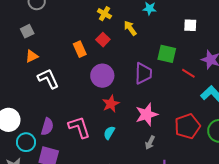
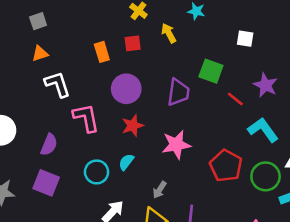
red square: (103, 40) -> (133, 43), turned 32
red pentagon: (187, 126) -> (226, 166), turned -30
pink L-shape: (79, 127) -> (86, 118), moved
cyan circle: (26, 142) -> (97, 172), moved
gray arrow: (150, 143) -> (160, 190), moved

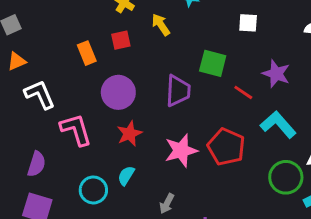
red pentagon: (226, 166) -> (226, 147), moved

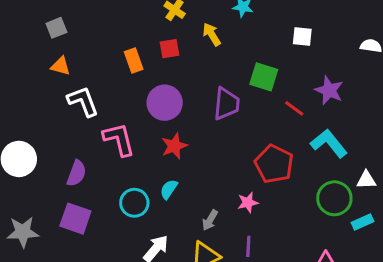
orange triangle: (17, 61) -> (61, 66), turned 36
pink star: (181, 151) -> (248, 202), moved, size x0.6

